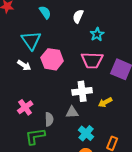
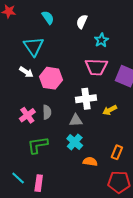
pink hexagon: (52, 59) -> (51, 78), moved
gray semicircle: (49, 119) -> (47, 112), moved
cyan cross: (86, 133) -> (75, 142), moved

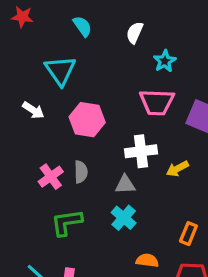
white arrow: (26, 72) -> (33, 110), moved
orange semicircle: (90, 162) -> (147, 260), moved

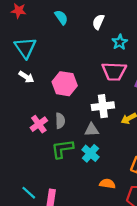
cyan triangle: (60, 71) -> (25, 48), moved
green L-shape: (67, 223) -> (62, 149), moved

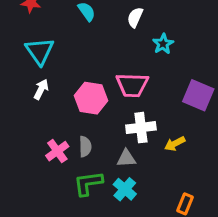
pink trapezoid: (114, 71) -> (132, 85), moved
white arrow: (26, 77) -> (41, 89), turned -96

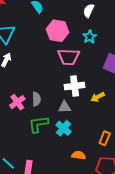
white semicircle: (135, 17) -> (89, 11), moved
cyan star: (163, 44) -> (90, 37), moved
pink hexagon: (91, 98) -> (57, 31), moved

